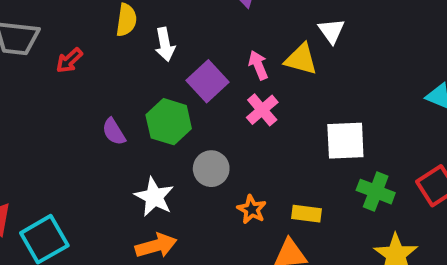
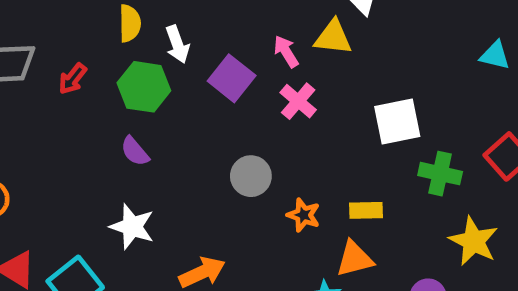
green hexagon: (169, 122) -> (144, 87), moved
white star: (154, 197) -> (132, 227), moved

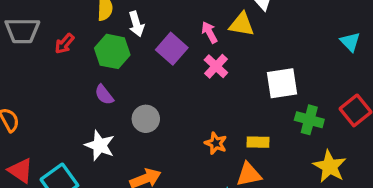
cyan triangle: (495, 55) -> (350, 42), turned 30
gray circle: (251, 176) -> (146, 119), moved

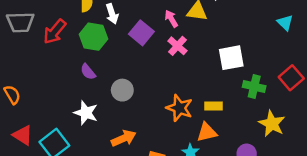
red arrow: (64, 44) -> (55, 32), size x1.5
orange star: (216, 143) -> (179, 108), size x1.5

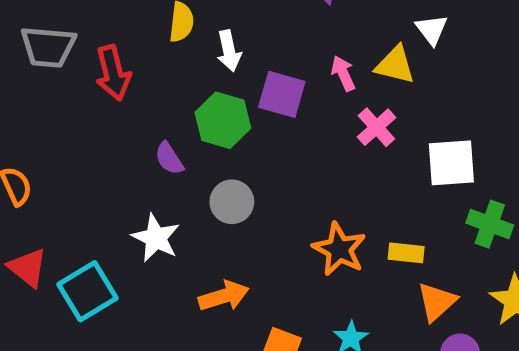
red arrow: (55, 32) -> (113, 73), turned -60
purple square: (141, 33) -> (282, 94), turned -30
green hexagon: (94, 37) -> (223, 120), moved
pink cross: (177, 46) -> (376, 127), moved
orange triangle: (207, 132) -> (437, 302), moved, turned -35

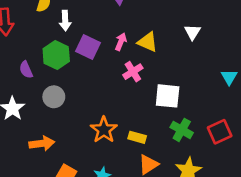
white triangle: (432, 30) -> (192, 32), moved
pink arrow: (343, 73) -> (121, 42), turned 36

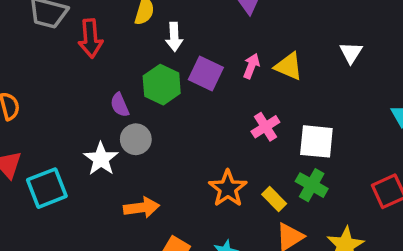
pink cross: (133, 72) -> (265, 127), moved
gray circle: (54, 97) -> (136, 139), moved
green cross: (182, 130) -> (312, 185), moved
yellow rectangle: (137, 137) -> (274, 199), turned 30

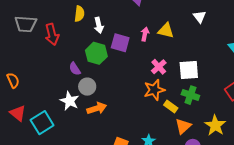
orange star: (228, 188) -> (154, 90), moved, turned 30
orange arrow: (142, 208) -> (97, 108), moved

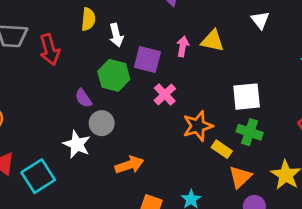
pink cross: (159, 67) -> (165, 95), moved
orange arrow: (97, 108) -> (129, 165), moved

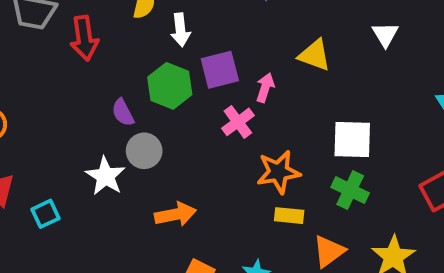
pink arrow: (183, 46) -> (265, 88), moved
purple square: (147, 59) -> (220, 70), turned -36
yellow rectangle: (222, 149) -> (289, 216), moved, turned -36
cyan square: (38, 176) -> (45, 214), size x0.6

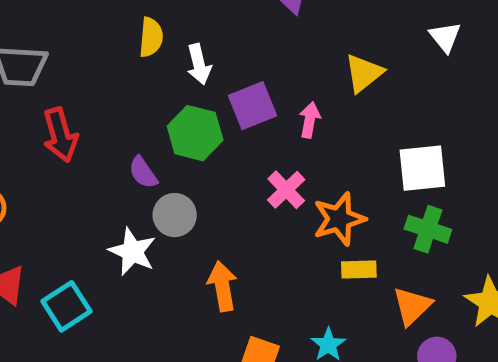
red arrow: (84, 38) -> (60, 135), moved
yellow triangle: (315, 55) -> (364, 73), turned -51
pink cross: (238, 122) -> (286, 190), moved
cyan square: (45, 214) -> (66, 306), size x1.4
orange arrow: (175, 214) -> (222, 286), turned -81

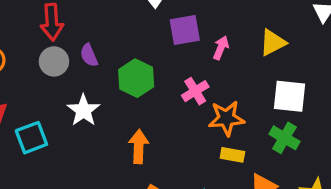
yellow triangle: (364, 73) -> (273, 43), moved
green hexagon: (195, 133) -> (136, 78), moved
purple semicircle: (143, 173) -> (89, 55), moved
gray circle: (175, 215) -> (54, 61), moved

